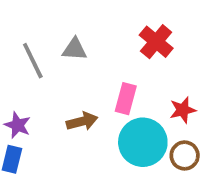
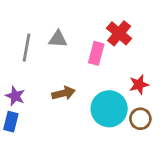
gray line: (33, 61) -> (27, 48), turned 36
pink rectangle: (126, 99) -> (96, 53), moved

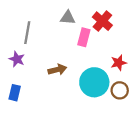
gray triangle: (58, 39) -> (68, 18), moved
purple star: (15, 96) -> (17, 59), moved

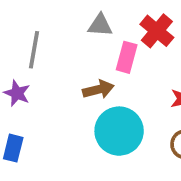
brown arrow: (57, 70) -> (98, 89), moved
cyan circle: (94, 82) -> (119, 131), moved

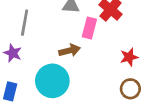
cyan circle: (119, 131) -> (52, 81), moved

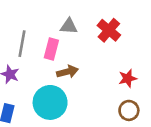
pink rectangle: (89, 28) -> (51, 49), moved

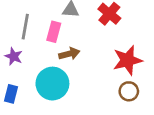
red star: (128, 78) -> (127, 60), size x1.6

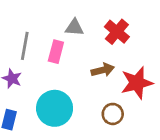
brown arrow: (69, 54) -> (103, 70), moved
brown circle: (129, 91) -> (113, 114), moved

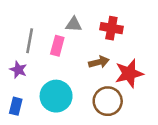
red cross: (117, 32) -> (111, 28), turned -30
brown circle: (113, 114) -> (108, 101), size x1.5

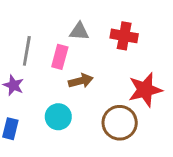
brown arrow: (99, 62) -> (81, 81), moved
cyan circle: (56, 96) -> (58, 117), size x0.7

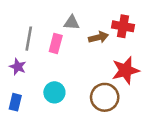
red cross: (124, 36) -> (123, 26), moved
brown arrow: (81, 81) -> (99, 37), moved

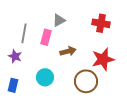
gray triangle: (72, 23) -> (59, 20), turned -32
brown arrow: (99, 37) -> (68, 51), moved

